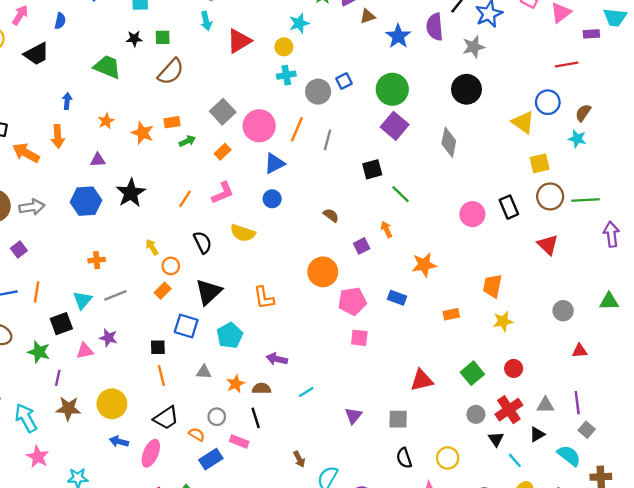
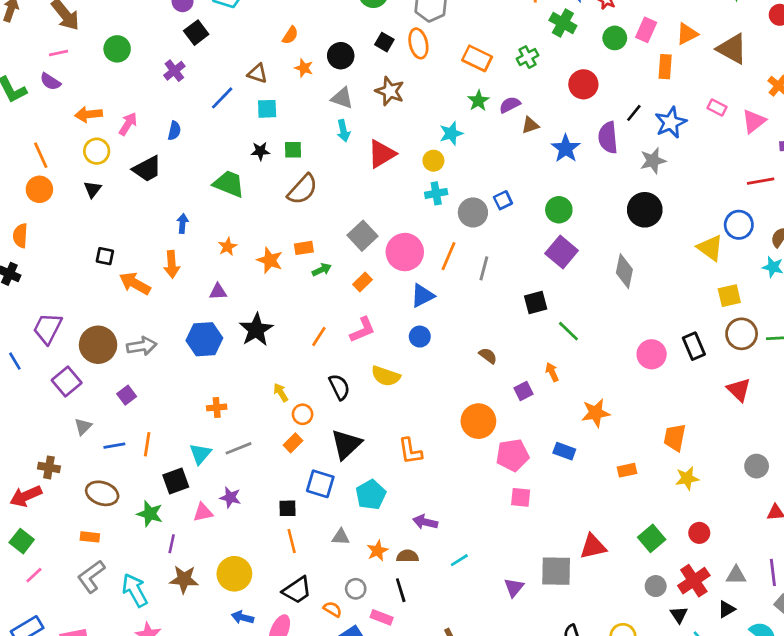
green circle: (392, 89) -> (559, 210), size x0.7
gray square: (398, 419) -> (556, 571), moved, size x1.4

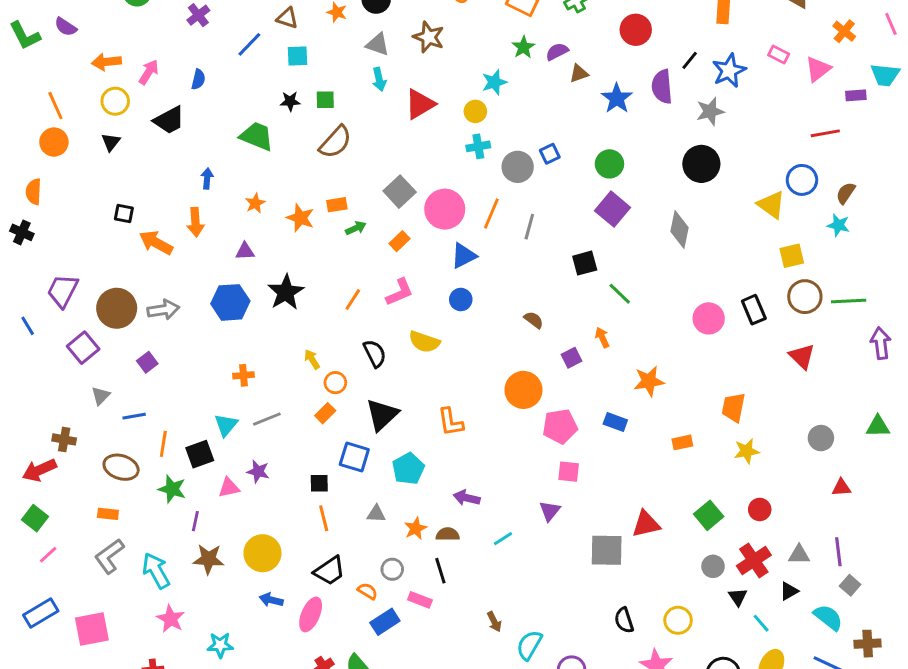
orange line: (147, 444) -> (163, 444), moved
purple triangle: (514, 587) -> (550, 511), moved

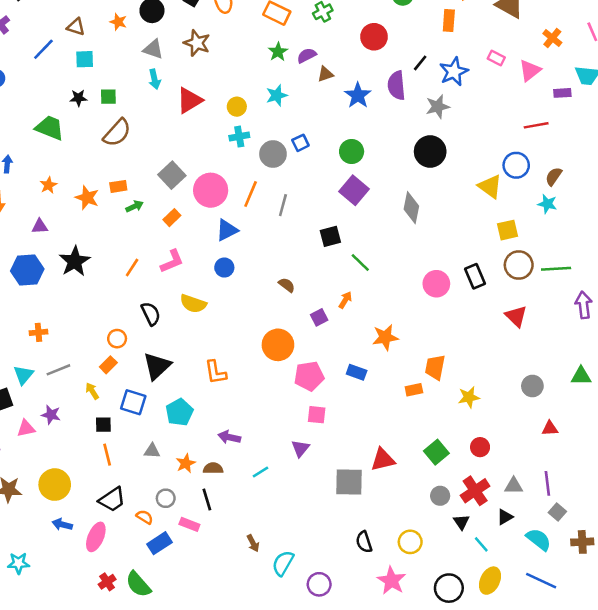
cyan star: (494, 82) -> (277, 95), moved
orange arrow: (602, 337) -> (345, 300), turned 56
yellow arrow: (312, 359) -> (92, 391), moved
orange trapezoid: (733, 407) -> (435, 367), moved
brown cross: (868, 644) -> (582, 542), moved

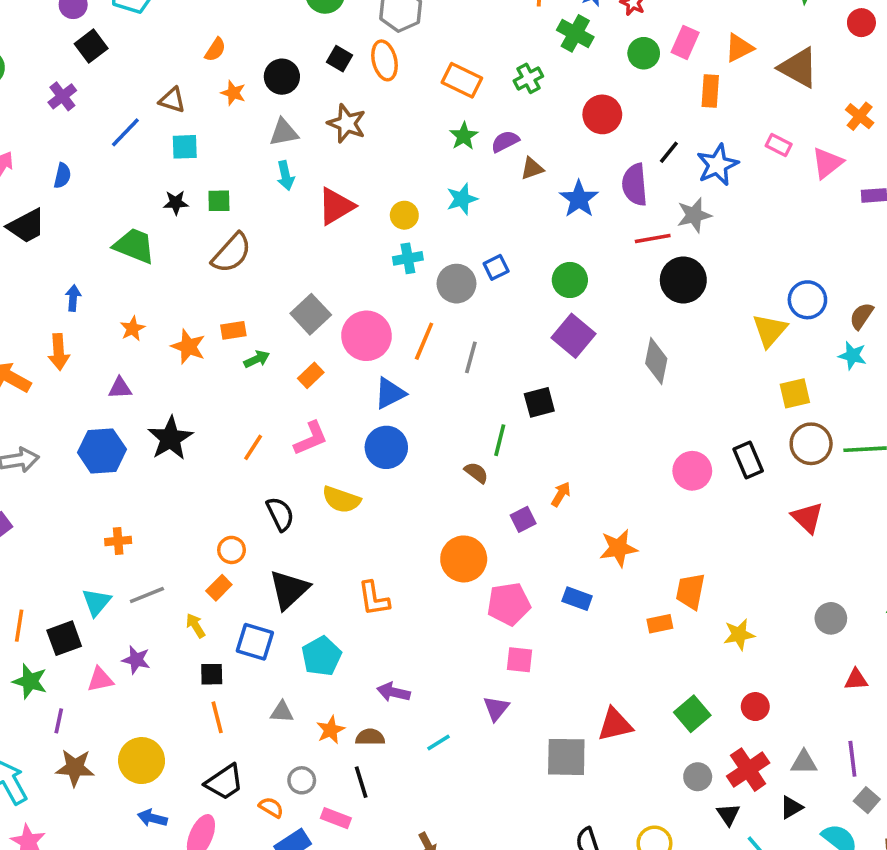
gray triangle: (153, 49) -> (284, 132), turned -30
red line: (536, 125) -> (653, 239), moved
yellow triangle: (490, 186) -> (770, 330), turned 35
green line: (360, 263) -> (500, 440), moved, turned 60
blue circle: (224, 268) -> (386, 447), size x1.5

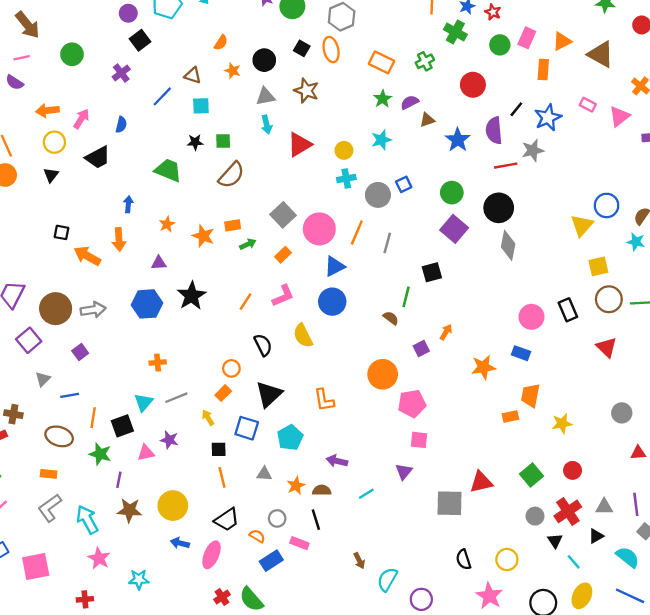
black circle: (683, 280) -> (499, 208), moved
yellow semicircle: (341, 500) -> (303, 336), turned 45
blue rectangle: (577, 599) -> (521, 353), moved

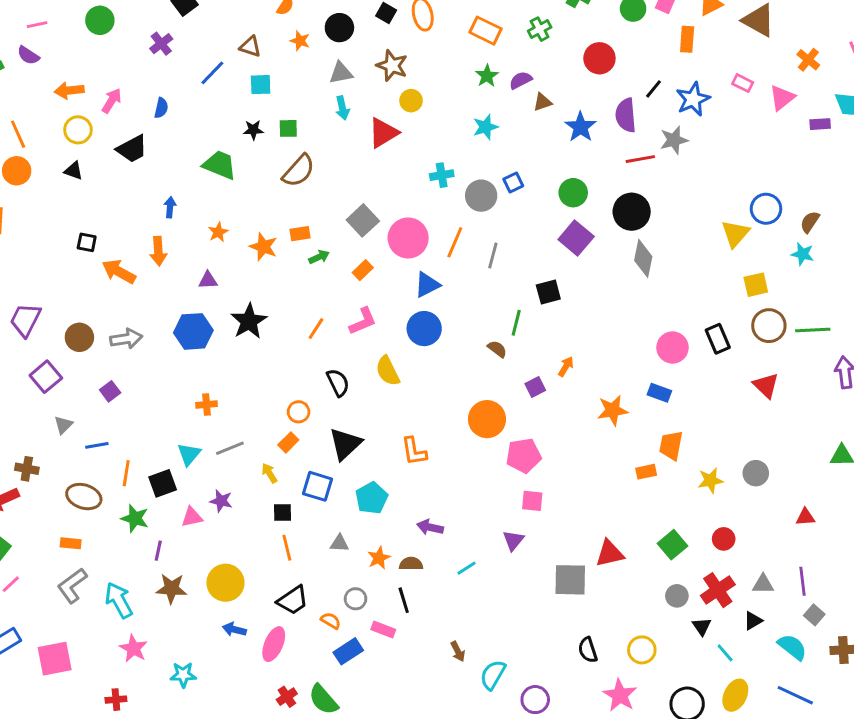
yellow circle: (344, 150) -> (411, 101), moved
black triangle: (51, 175) -> (74, 171), turned -49
brown circle: (56, 309) -> (79, 337), size x0.7
gray circle: (622, 413) -> (756, 473), moved

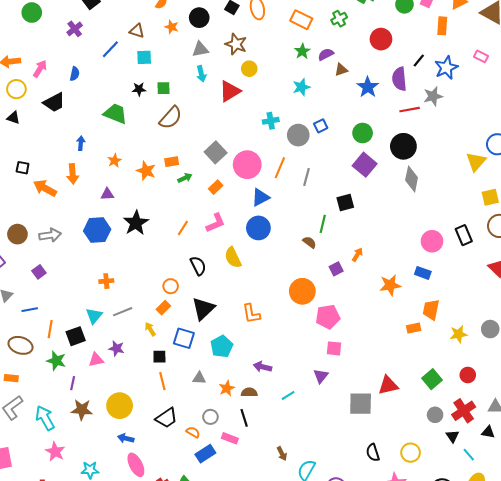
black triangle: (753, 621) -> (488, 432), turned 40
pink ellipse: (274, 644) -> (136, 465), moved, turned -50

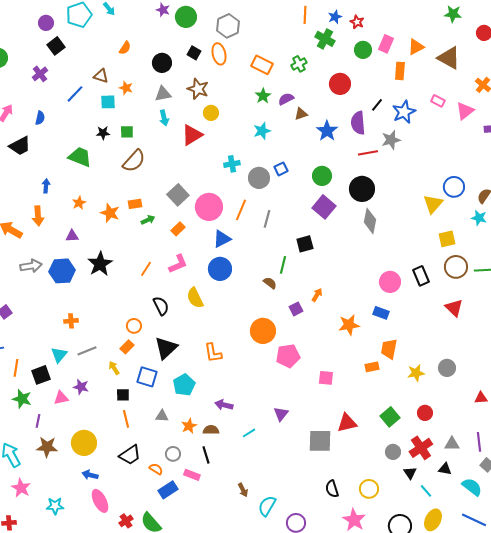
orange star: (172, 27) -> (126, 88), moved
gray arrow: (50, 235) -> (31, 266), moved
pink square: (334, 348) -> (326, 378), moved

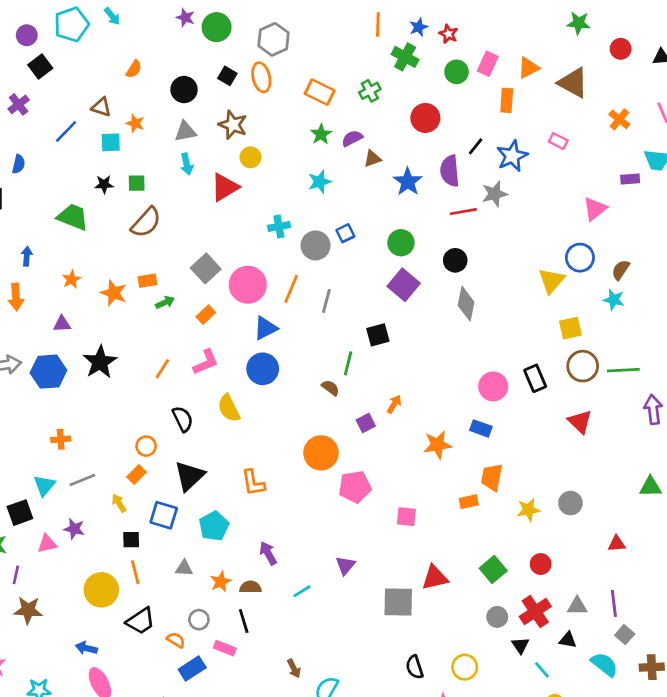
pink triangle: (465, 111) -> (595, 209), moved
black circle: (362, 189) -> (455, 260), size x0.7
purple arrow: (224, 405) -> (268, 553), turned 48
yellow circle: (84, 443) -> (101, 590), moved

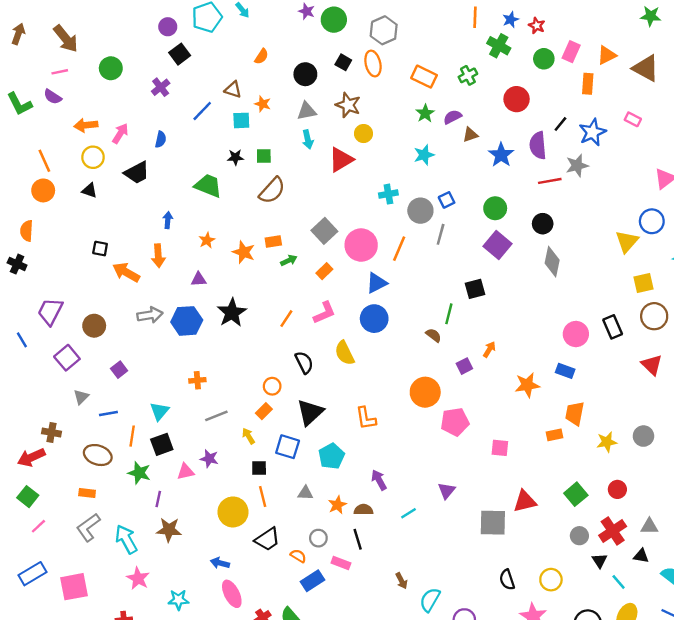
gray line: (326, 301) -> (441, 234), moved
cyan triangle: (44, 485) -> (159, 411), moved

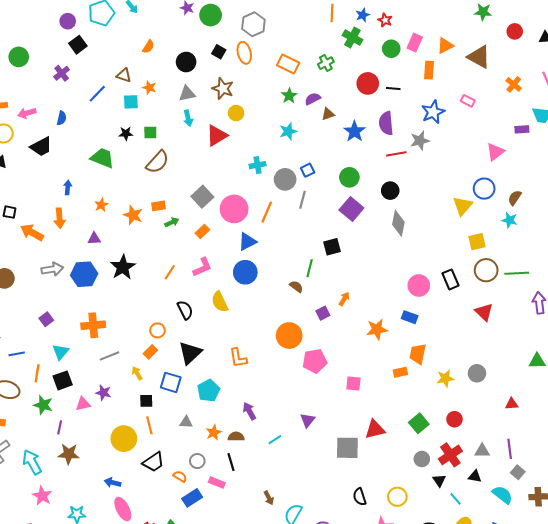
black line: (560, 124) -> (393, 89), moved, turned 56
pink arrow: (120, 134) -> (27, 113), turned -138
purple square: (119, 370) -> (46, 319), moved
orange cross: (197, 380) -> (93, 325), size x1.6

